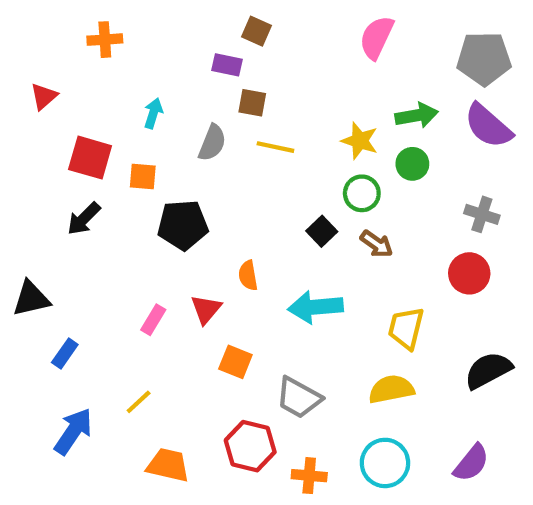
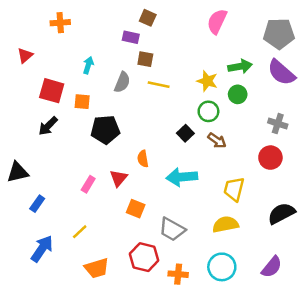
orange trapezoid: (168, 465) -> (97, 268), turned 150

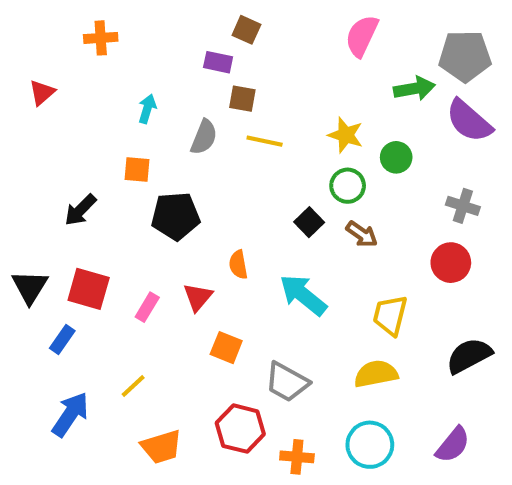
green arrow: (240, 66) -> (414, 89), moved
red square: (52, 91) -> (89, 289), moved
black triangle: (18, 172) -> (30, 287), turned -45
cyan arrow: (182, 177) -> (303, 295), turned 44

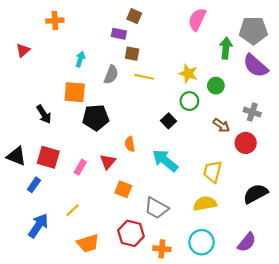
green arrow: (414, 89) -> (226, 48), turned -75
orange square: (137, 169) -> (75, 92), size x1.5
black arrow: (80, 210) -> (44, 114), turned -78
brown arrow: (362, 234) -> (221, 125), moved
black triangle: (30, 287) -> (16, 156), turned -40

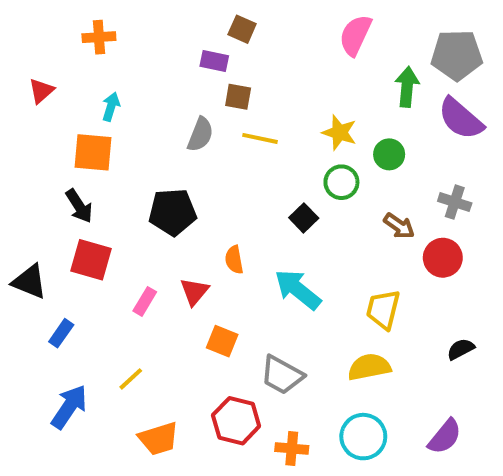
cyan arrow: (80, 59) -> (111, 107), moved
orange square: (75, 92) -> (93, 152), moved
red square: (48, 157) -> (91, 260), moved
black semicircle: (256, 194) -> (461, 349), size x0.6

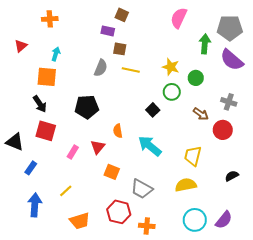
blue arrow: (69, 407) -> (35, 205), turned -30
cyan circle: (363, 437) -> (195, 220), moved

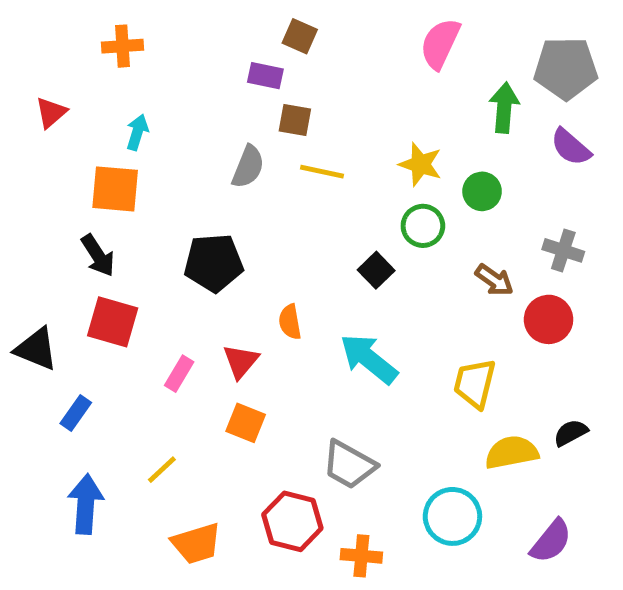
purple semicircle: (232, 60) -> (571, 147), size x0.7
orange square: (112, 172) -> (246, 423), moved
yellow semicircle: (186, 185) -> (512, 452), moved
cyan circle: (195, 220) -> (452, 516), moved

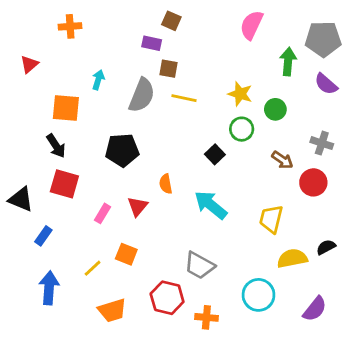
cyan arrow: (137, 132) -> (98, 80), moved
gray semicircle: (248, 167) -> (142, 95), size x1.4
orange square: (246, 423) -> (126, 254), moved

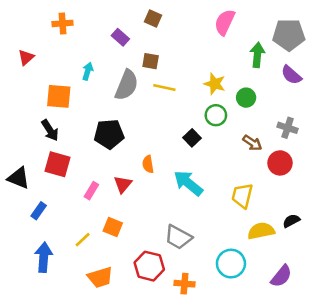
purple rectangle: (152, 43) -> (120, 37), moved, turned 30

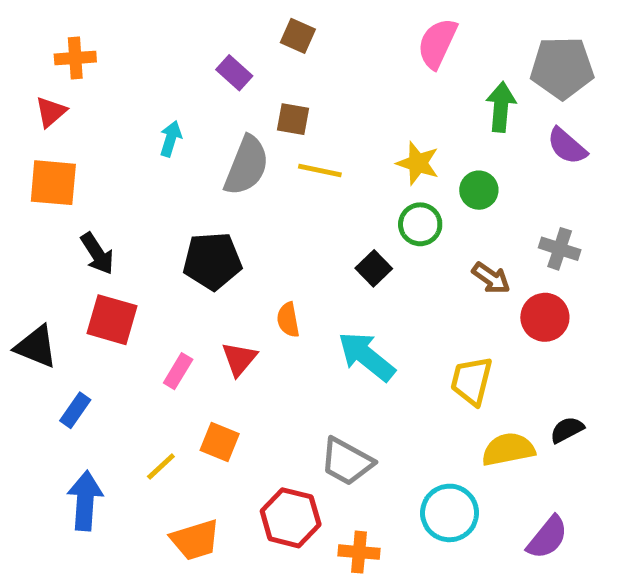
orange cross: (63, 23) -> (75, 58), moved
orange square: (59, 96) -> (53, 183), moved

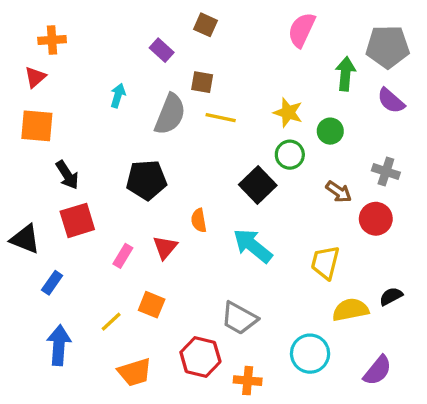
black square: (374, 268) -> (258, 185), size x1.5
red square: (112, 320) -> (77, 220), turned -33

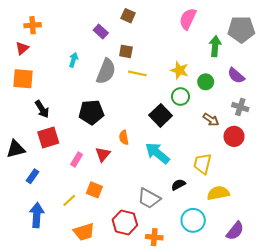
purple semicircle: (391, 101) -> (236, 76), moved
black triangle: (25, 239) -> (16, 149), turned -36
black semicircle: (391, 296) -> (178, 185), moved

